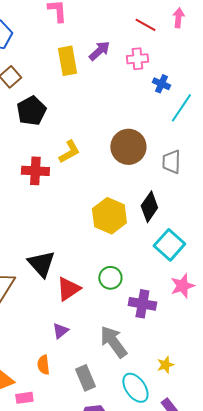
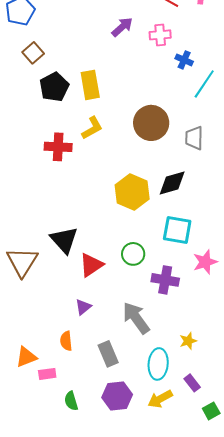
yellow rectangle: (67, 61) -> (90, 85), moved
black diamond: (149, 207) -> (172, 183), turned 40
cyan square: (169, 245) -> (177, 230), moved, turned -32
cyan ellipse: (135, 388) -> (158, 364), turned 40

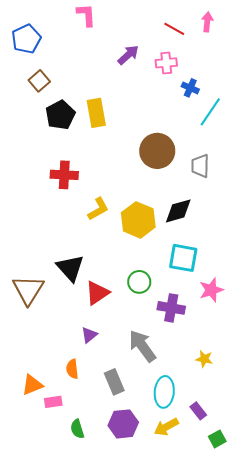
yellow L-shape: (92, 128) -> (98, 209), moved
yellow star: (188, 341) -> (204, 359), moved, turned 30

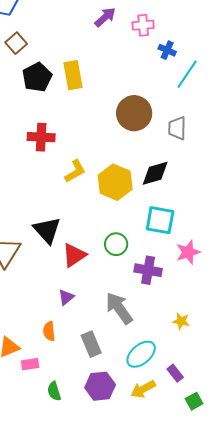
cyan ellipse: (164, 392) -> (141, 354), turned 44

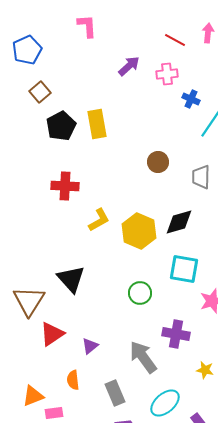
brown circle: (134, 113) -> (158, 162), size x0.6
red triangle: (74, 255) -> (52, 334), moved
purple cross: (148, 270) -> (176, 334), moved

